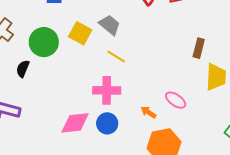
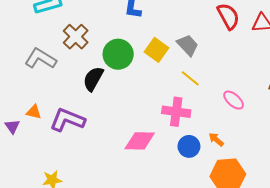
black semicircle: (23, 69) -> (93, 79), size x1.4
pink ellipse: (176, 100) -> (234, 100), moved
blue circle: (107, 123) -> (189, 146), moved

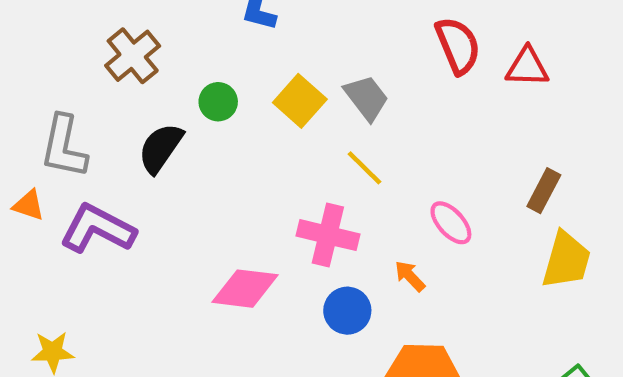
green circle: (118, 54) -> (218, 102), size x0.6
gray L-shape: (40, 59) -> (64, 147), moved, turned -116
orange arrow: (216, 139) -> (410, 276), moved

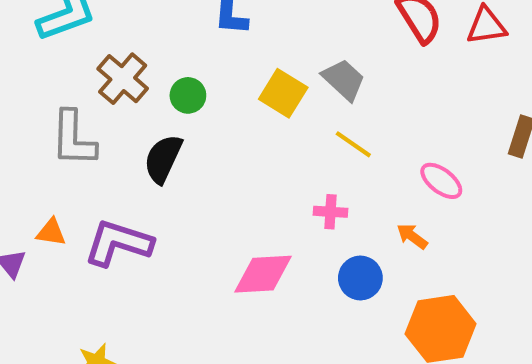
green circle: (218, 102) -> (188, 95), moved
gray L-shape: (64, 147) -> (73, 139), moved
pink cross: (328, 235) -> (330, 212), size x0.6

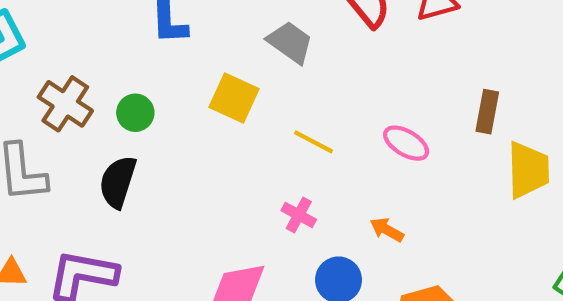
gray trapezoid: (344, 80) -> (290, 42), moved
pink ellipse: (441, 181) -> (406, 143), moved
pink cross: (330, 212) -> (299, 215), turned 32

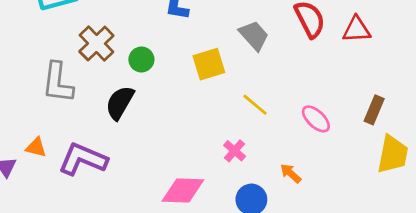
yellow square: (234, 98) -> (209, 64), turned 36

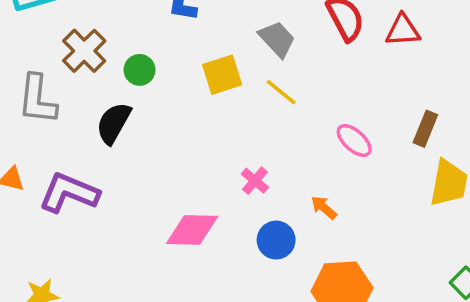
yellow line: (255, 105) -> (281, 92), moved

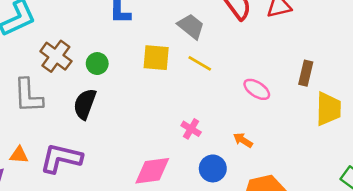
yellow square: (222, 75) -> (156, 58), turned 32

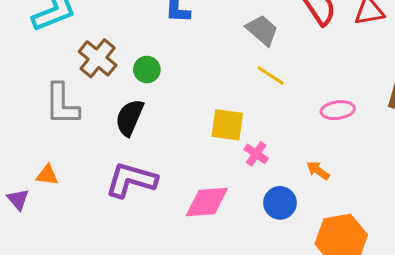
yellow square: (156, 58) -> (227, 125), moved
pink ellipse: (257, 89) -> (338, 110), turned -44
purple L-shape: (61, 158) -> (131, 180), moved

